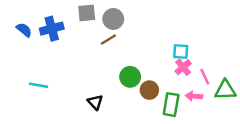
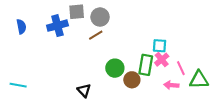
blue cross: (52, 29) -> (57, 26), moved
blue semicircle: (24, 30) -> (21, 27), turned 40
cyan line: (38, 85) -> (18, 85), moved
green rectangle: (171, 105) -> (146, 65), moved

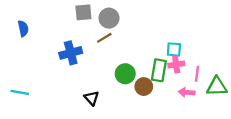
blue cross: (57, 26) -> (71, 53), moved
pink cross: (162, 60) -> (176, 64), turned 32
pink line: (181, 68) -> (197, 74), turned 32

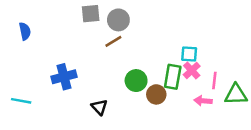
blue cross: (71, 53) -> (64, 77), moved
pink cross: (176, 64) -> (192, 70), turned -35

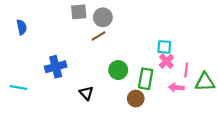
green rectangle: (173, 77) -> (146, 79), moved
brown circle: (156, 94) -> (136, 99), moved

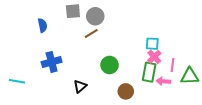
blue semicircle: (22, 27) -> (42, 25), moved
green rectangle: (146, 79) -> (149, 72), moved
black triangle: (86, 93) -> (80, 86), turned 32

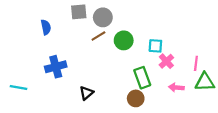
cyan square: (152, 44) -> (155, 46), moved
green circle: (110, 65) -> (124, 40), moved
pink line: (172, 65) -> (196, 63), moved
green rectangle: (149, 72) -> (142, 78), moved, turned -30

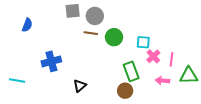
blue semicircle: (46, 27) -> (27, 25), moved, turned 32
brown line: (98, 36) -> (91, 33), turned 40
pink line: (196, 63) -> (172, 59), moved

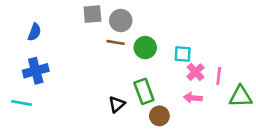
blue cross: (51, 61) -> (36, 71), moved
green rectangle: (131, 71) -> (144, 91), moved
pink arrow: (162, 81) -> (193, 98), moved
black triangle: (80, 86) -> (117, 104), moved

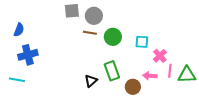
blue semicircle: (34, 32) -> (19, 30), moved
pink cross: (195, 72) -> (160, 56), moved
pink line: (219, 76) -> (170, 71), moved
brown circle: (159, 116) -> (133, 87), moved

